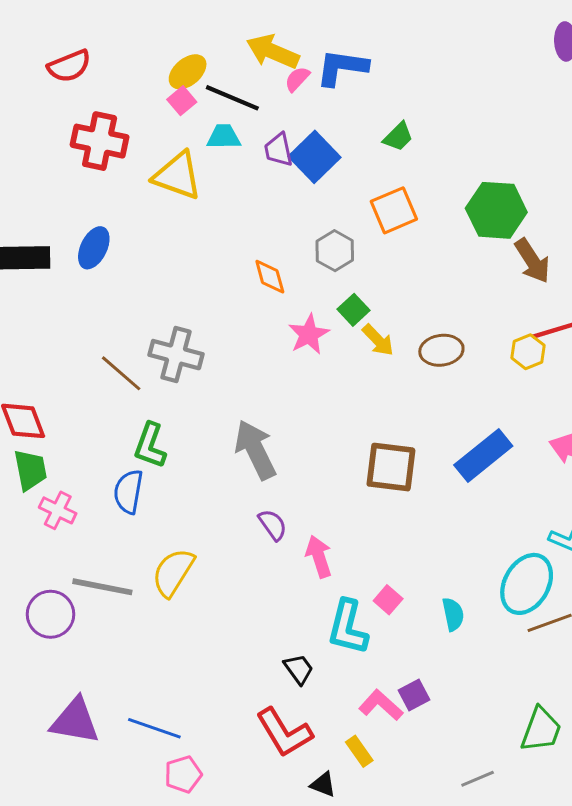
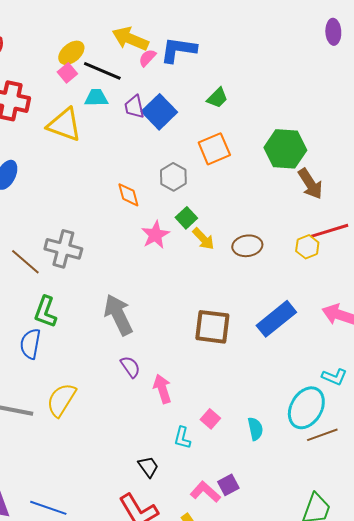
cyan L-shape: (348, 627) -> (182, 438), size x0.6

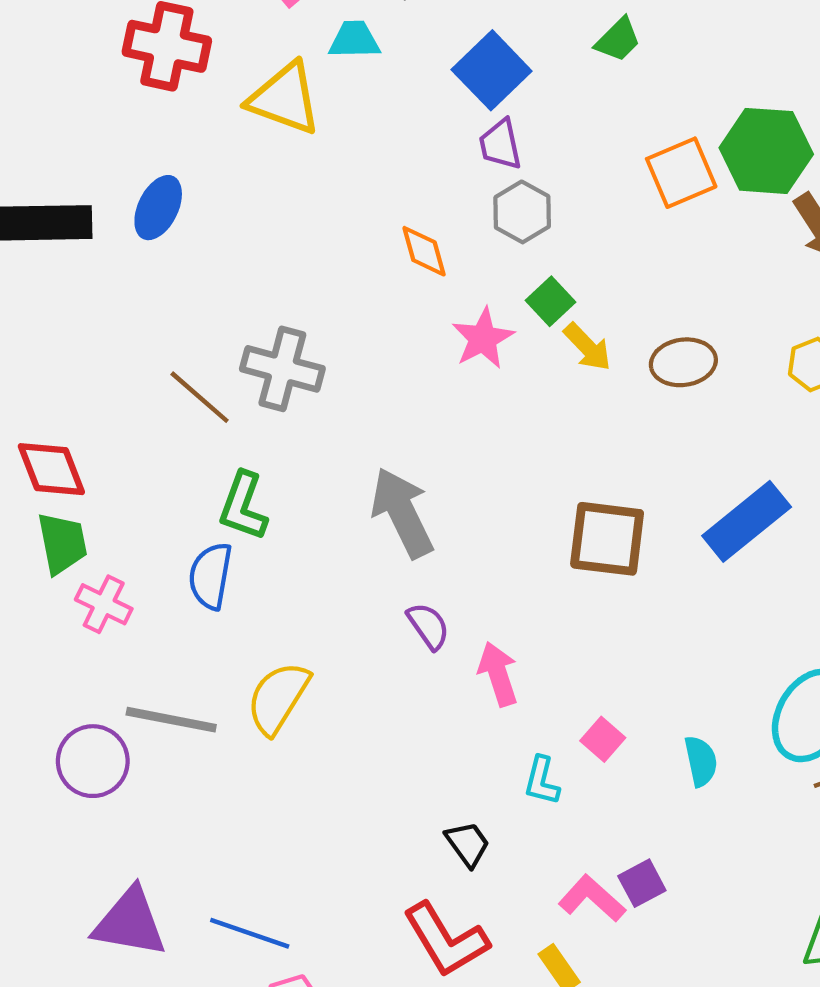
purple trapezoid: (134, 107) -> (500, 144), moved
orange square: (214, 149) -> (681, 173), moved

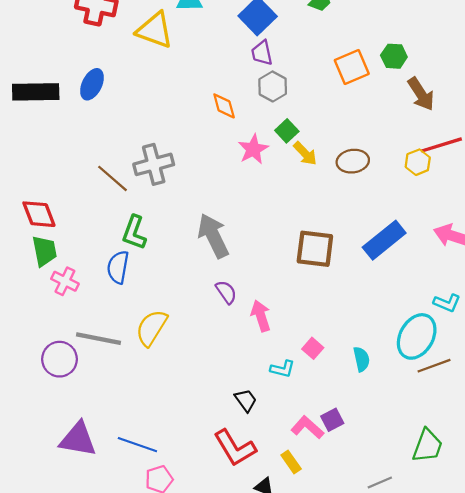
green hexagon: (766, 151) -> (394, 56), size x0.6
gray cross: (282, 369) -> (154, 164), turned -30
cyan L-shape: (542, 781) -> (282, 369), turned -90

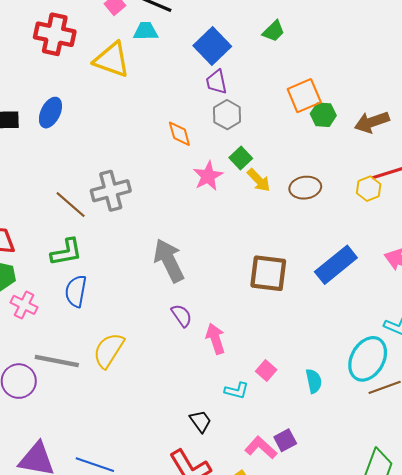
green hexagon: (394, 56) -> (323, 115), moved
brown arrow: (421, 94) -> (372, 122), turned 104
green L-shape: (134, 233) -> (66, 252), moved, turned -120

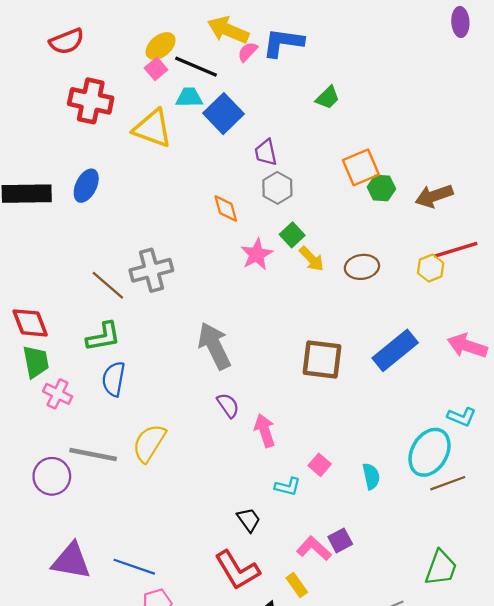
blue square: (212, 46) -> (223, 114), moved

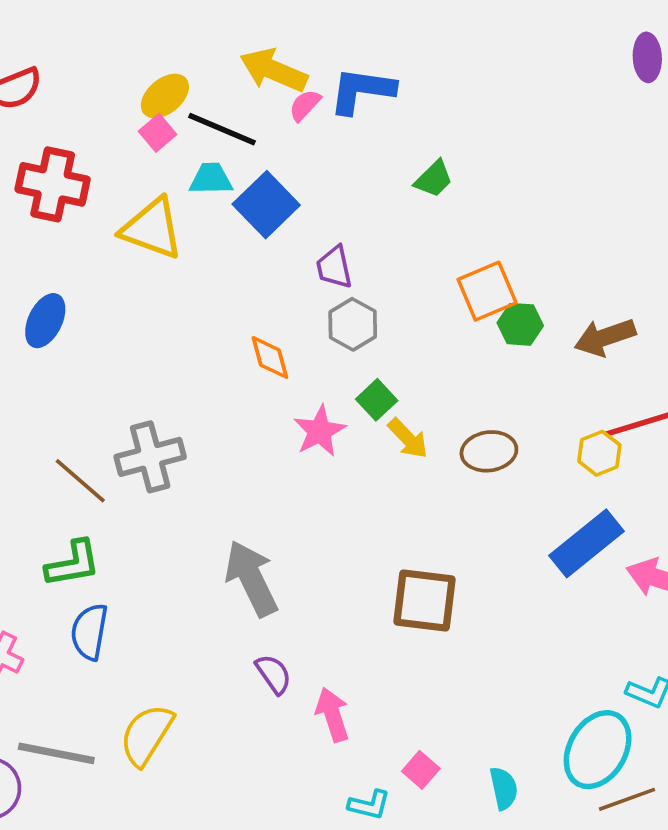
blue rectangle: (395, 350) -> (587, 543), moved

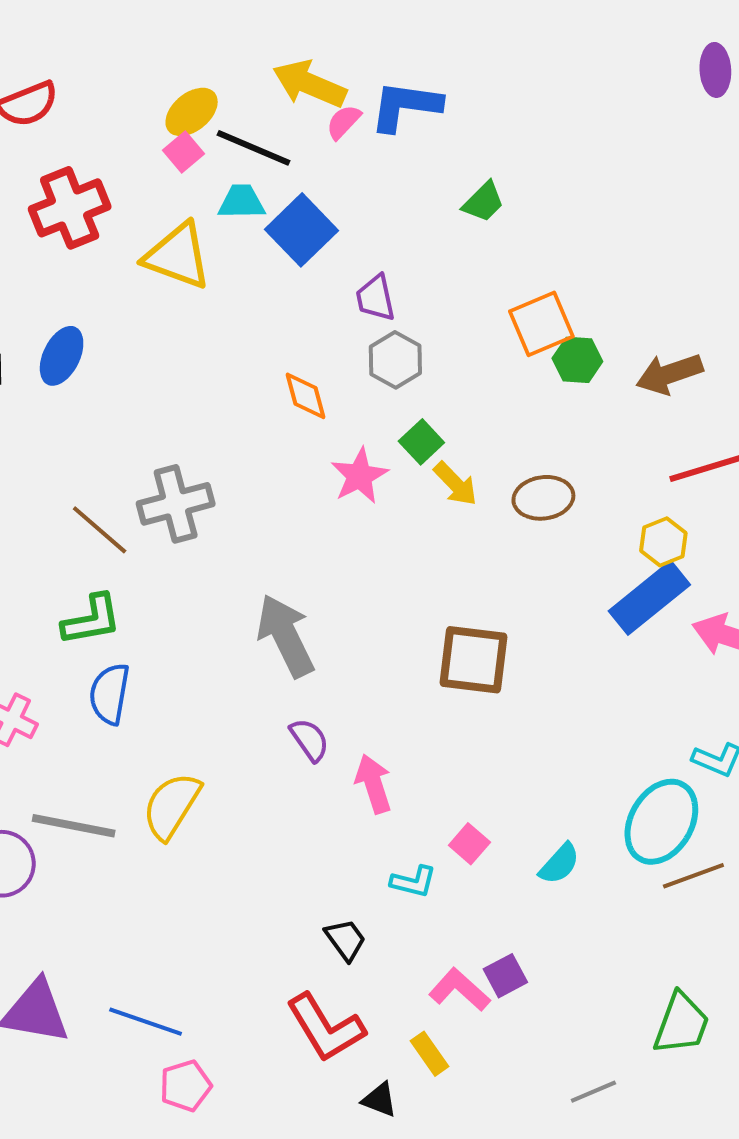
red cross: (53, 184) -> (70, 208), turned -34
yellow hexagon: (599, 453) -> (663, 542), moved
cyan semicircle: (504, 788) -> (559, 864), turned 54

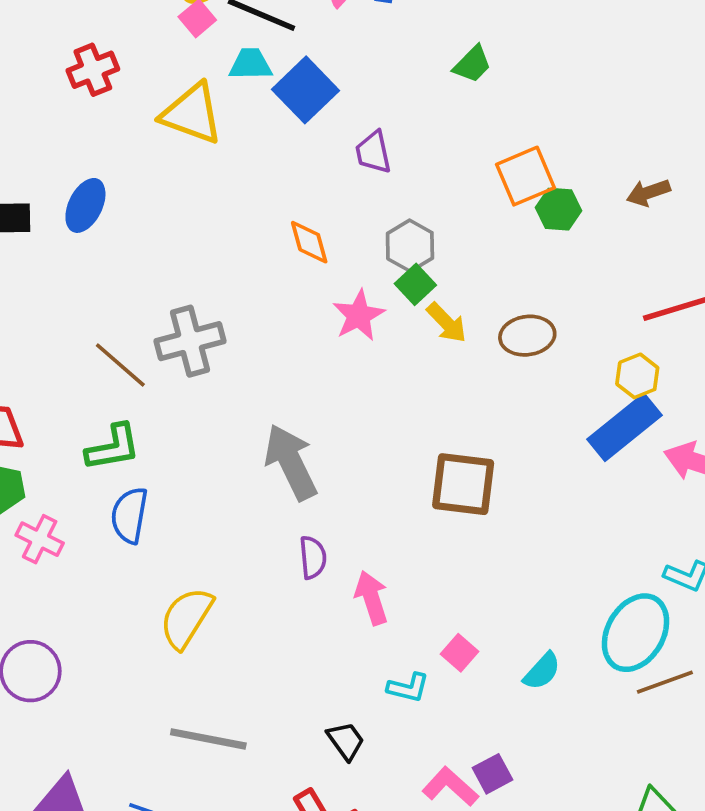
red cross: (70, 208) -> (93, 70), size x0.7
gray hexagon: (395, 360) -> (410, 246), moved
brown arrow: (669, 374) -> (648, 193), moved, size x0.7
purple semicircle: (309, 740) -> (313, 557), turned 30
gray line: (74, 826) -> (208, 739), moved

